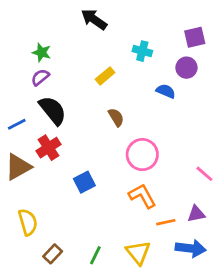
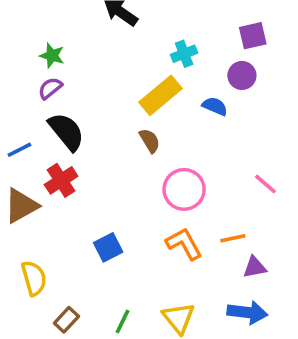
cyan cross: (142, 51) -> (184, 54), turned -36
yellow rectangle: (105, 76) -> (161, 95), moved, size x1.6
pink line: (204, 174) -> (265, 184), moved
blue square: (84, 182) -> (108, 247), moved
orange line: (166, 222) -> (233, 238), moved

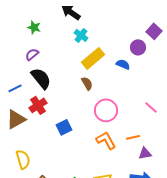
purple square: (253, 36) -> (154, 31), moved, turned -35
cyan cross: (184, 54) -> (81, 35), moved, turned -32
green star: (52, 56) -> (34, 27), moved
blue square: (108, 247) -> (64, 127), moved

